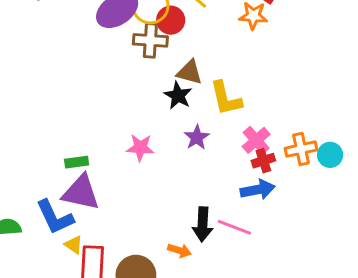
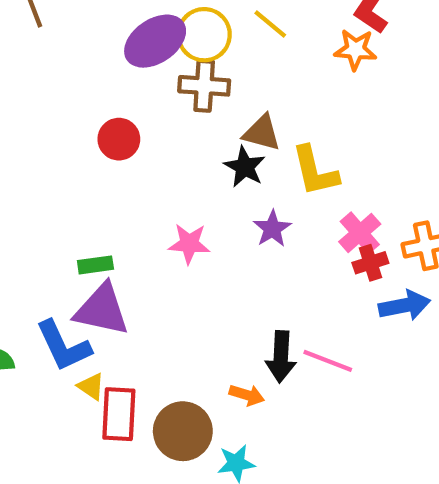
red circle: (171, 20) -> (119, 139), moved
blue arrow: (258, 190) -> (405, 305), moved

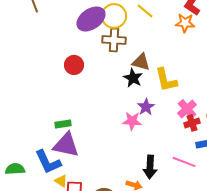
pink star: (189, 244) -> (132, 121), moved
pink line: (328, 361) -> (184, 162), moved

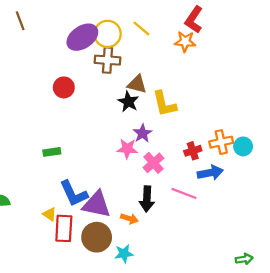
pink cross: (187, 109) -> (153, 163), moved
purple triangle: (66, 145) -> (97, 204), moved
blue L-shape: (48, 162) -> (74, 193), moved

